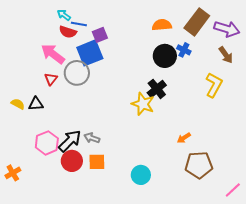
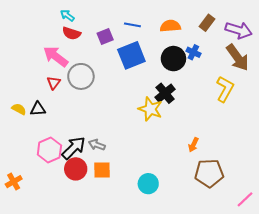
brown rectangle: (197, 22) -> (207, 23), size x0.6
blue line: (79, 24) -> (132, 25), moved
blue square: (90, 53) -> (131, 55), moved
brown arrow: (226, 55) -> (238, 58), size x1.5
orange arrow: (184, 138) -> (193, 145), turned -32

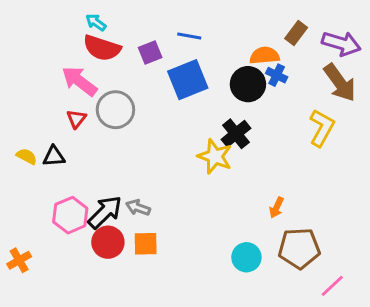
orange semicircle: (170, 26) -> (265, 56), moved
red semicircle: (71, 33) -> (102, 48), size x1.4
cyan circle: (148, 184) -> (246, 257), moved
pink line: (245, 199) -> (332, 286), moved

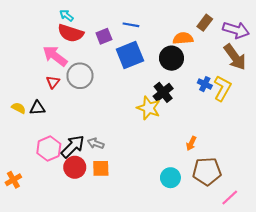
blue cross: (277, 75) -> (205, 84), moved

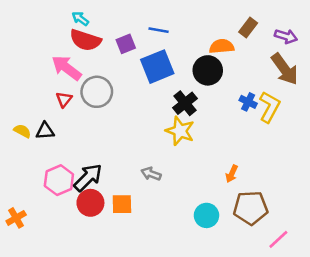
purple arrow: (236, 30) -> (286, 36), size x0.7
black cross: (163, 92) -> (185, 103), moved
gray arrow: (96, 143) -> (151, 174), moved

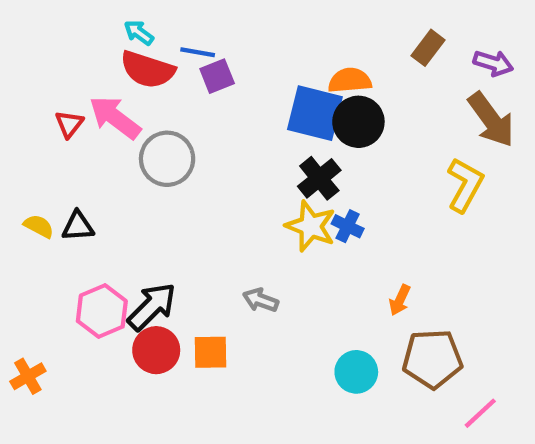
blue line: (159, 30) -> (198, 52), moved
orange semicircle: (222, 46) -> (350, 80), moved
blue square: (157, 67) -> (315, 113), moved, turned 36
red triangle: (64, 99) -> (69, 124), moved
blue cross: (248, 102) -> (348, 226), moved

